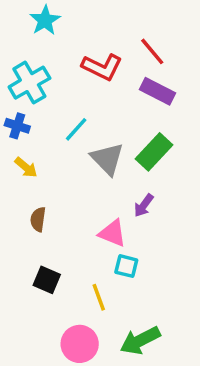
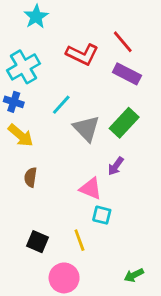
yellow arrow: (26, 167) -> (21, 135), size x1.4
black square: (47, 280) -> (37, 242), moved
green arrow: (140, 340) -> (134, 275), moved, size x0.6

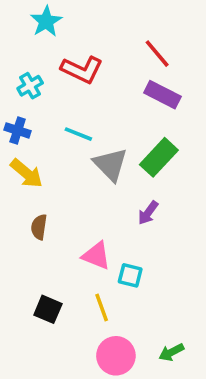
red L-shape: (82, 54) -> (82, 70), moved
cyan cross: (24, 67) -> (30, 86), size x0.6
cyan line: (61, 105) -> (78, 134), turned 70
pink triangle: (91, 189) -> (96, 256), moved
pink circle: (64, 278) -> (116, 356), moved

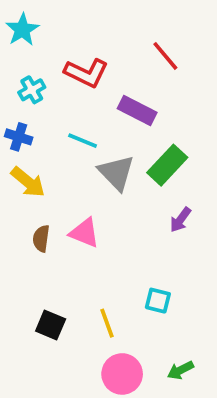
cyan star: (46, 21) -> (22, 30), moved
purple rectangle: (162, 95) -> (137, 111), moved
purple arrow: (148, 213) -> (180, 220), moved
pink triangle: (96, 256) -> (84, 233), moved
cyan square: (130, 275) -> (158, 301), moved

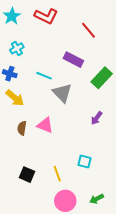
red L-shape: (86, 73) -> (46, 16), moved
green rectangle: (167, 165) -> (102, 78), moved

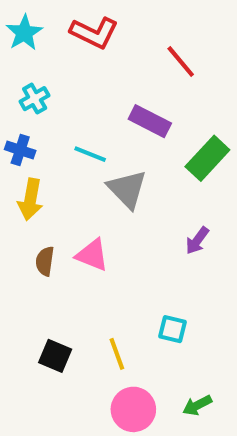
yellow arrow: (15, 98) -> (30, 199), turned 60

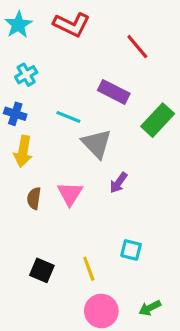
purple arrow: (197, 241) -> (119, 183), moved
pink triangle: (92, 255) -> (70, 194), turned 40

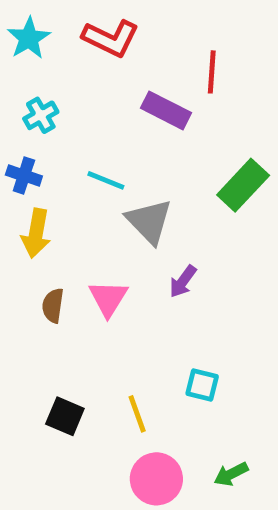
red line: (137, 47) -> (212, 72), turned 44
purple rectangle: (114, 92) -> (166, 110), moved

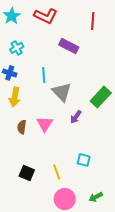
red line: (212, 72) -> (93, 21), moved
cyan line: (106, 180) -> (44, 75), turned 63
green rectangle: (243, 185) -> (101, 97), moved

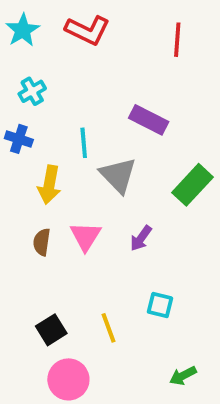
purple rectangle: (69, 46) -> (149, 120), moved
yellow arrow: (15, 97) -> (49, 185), moved
purple arrow: (76, 117) -> (141, 238), moved
black square: (27, 173) -> (51, 330), turned 35
pink circle: (65, 199) -> (68, 379), moved

